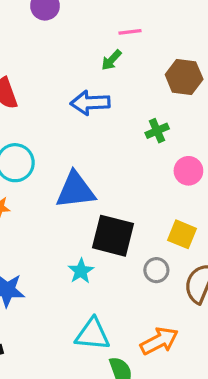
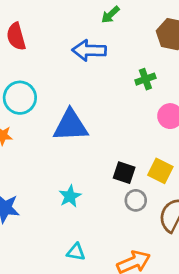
black square: (113, 236) -> (124, 173), moved, size x0.6
cyan triangle: (92, 334) -> (76, 252), size x0.6

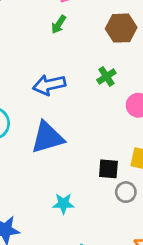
blue arrow: (89, 50) -> (49, 85), moved
cyan star: (70, 196) -> (63, 204), turned -30

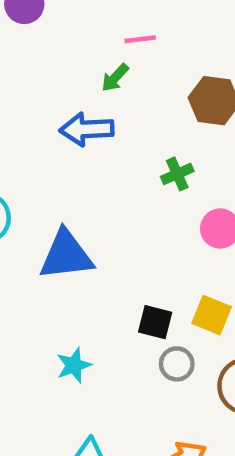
blue arrow: (49, 85) -> (87, 129), moved
cyan star: (63, 204) -> (74, 365), turned -30

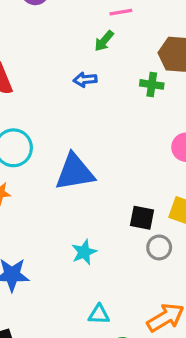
blue arrow: (87, 129) -> (85, 80), size x0.6
green cross: (177, 174) -> (152, 84), moved, turned 35

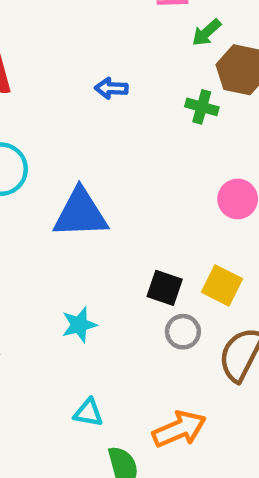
green arrow: (104, 41) -> (206, 32), moved

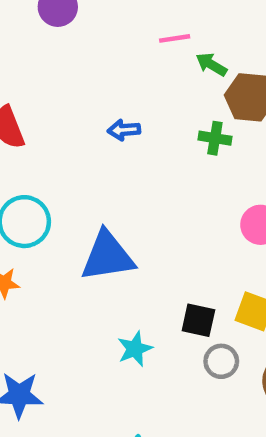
green arrow: (206, 32) -> (211, 64), turned 80
cyan star: (79, 325) -> (135, 349), moved

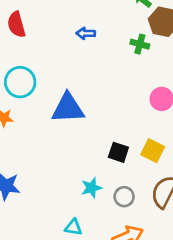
cyan star: (135, 349) -> (91, 188), moved
gray circle: (221, 361) -> (124, 197), moved

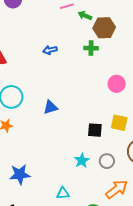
blue triangle: (68, 108) -> (50, 107), size x0.6
cyan triangle: (73, 227) -> (63, 193), moved

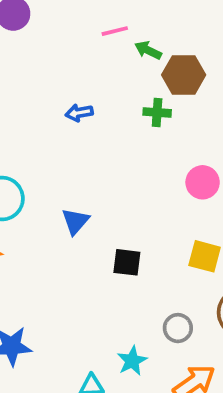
blue triangle: (50, 107) -> (75, 221), turned -35
black square: (95, 130) -> (127, 262), moved
cyan star: (82, 160) -> (132, 361), moved

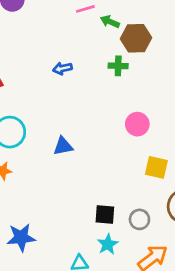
pink circle: (203, 182) -> (137, 124), moved
blue triangle: (75, 221) -> (63, 146), turned 40
black square: (127, 262) -> (105, 215), moved

